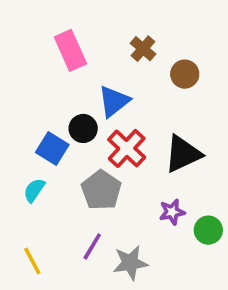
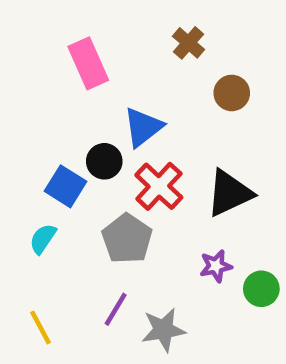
brown cross: (143, 49) -> (188, 43), moved

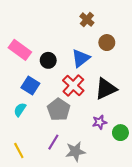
pink rectangle: (88, 63) -> (20, 50), moved, turned -30
blue triangle: (143, 127) -> (81, 58), moved
black circle: (104, 161) -> (48, 60), moved

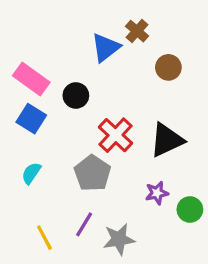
blue triangle: (81, 58) -> (106, 48), moved
blue square: (30, 85) -> (31, 119), moved
yellow line: (19, 150) -> (44, 238), moved

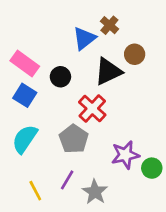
black triangle: (167, 140) -> (108, 71), moved
cyan semicircle: (31, 173) -> (25, 139), size x1.6
purple star: (157, 193) -> (125, 155), size x1.5
gray star: (119, 239) -> (95, 192), turned -30

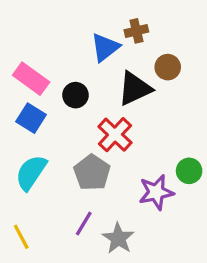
brown cross: (109, 25) -> (136, 31), turned 36
green circle: (152, 168) -> (189, 171), moved
yellow line: (35, 191) -> (21, 237), moved

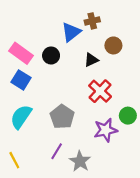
black triangle: (135, 89) -> (91, 60), size x0.6
black circle: (75, 95) -> (51, 55), moved
red cross: (115, 135) -> (100, 91), moved

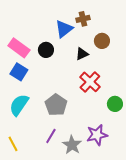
purple star: (106, 130) -> (97, 135), moved

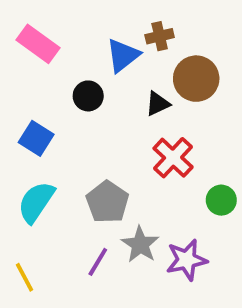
brown circle: (102, 41) -> (196, 79), size x1.5
pink rectangle: (19, 48) -> (38, 44), moved
gray star: (72, 145) -> (140, 244), moved

